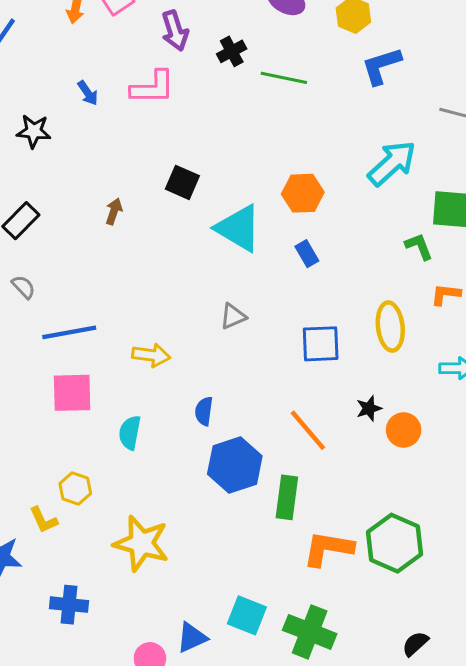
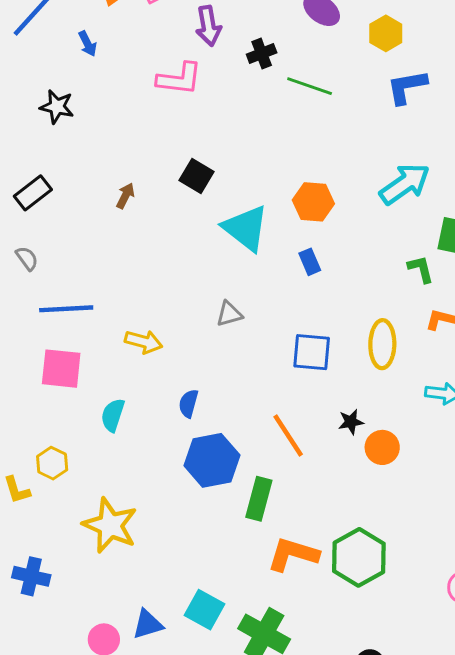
blue arrow: (88, 93) -> (88, 44), moved

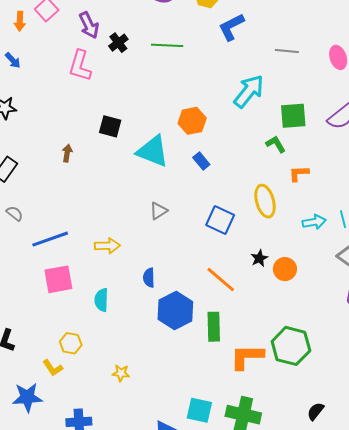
black cross: (262, 53) -> (118, 43), moved
pink L-shape: (179, 79) -> (80, 66), turned 116
blue square: (312, 352) -> (220, 220), turned 36
yellow star: (110, 525) -> (121, 373), size x0.5

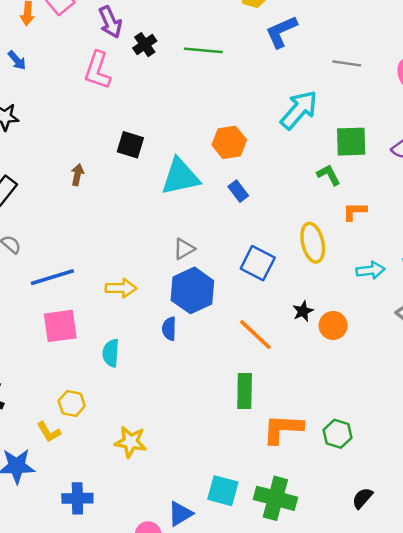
cyan triangle: (153, 151) -> (180, 177), turned -36
blue hexagon: (175, 311) -> (192, 290), moved
green hexagon: (291, 346) -> (338, 434), moved, size x0.6
yellow star: (121, 373) -> (131, 442), size x1.5

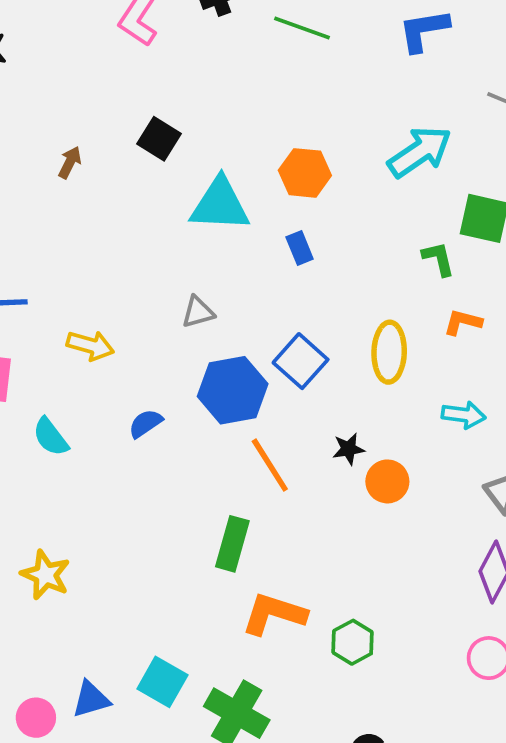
blue hexagon: (192, 290) -> (233, 390), moved
blue semicircle: (169, 329) -> (145, 423), turned 40
cyan semicircle: (111, 353) -> (51, 437), turned -56

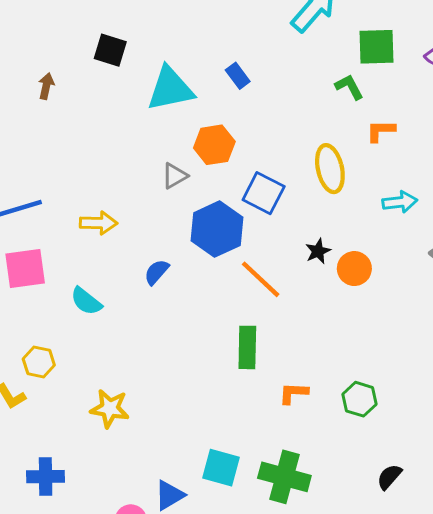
orange hexagon: (305, 173) -> (214, 145), moved
blue rectangle: (300, 248) -> (238, 76), moved
orange L-shape: (274, 614) -> (293, 393), size x0.6

